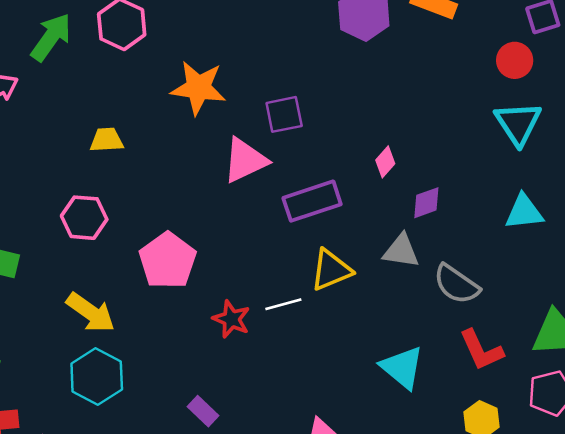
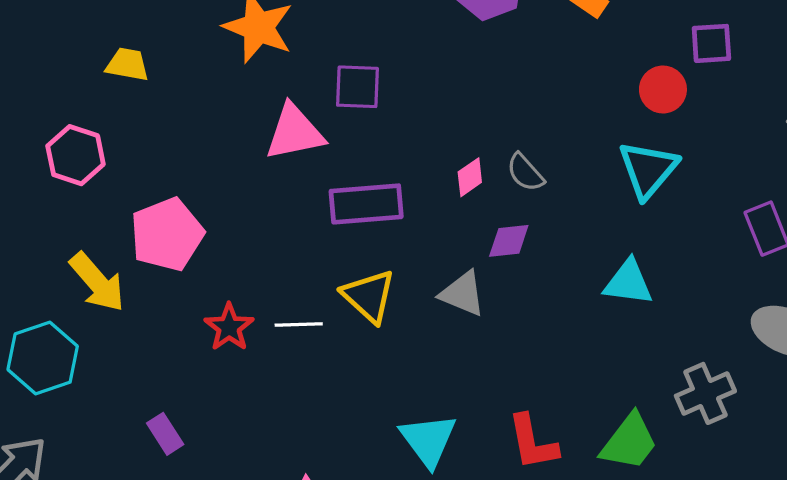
yellow triangle: (331, 270) -> (369, 296), turned 51
gray semicircle: (456, 284) -> (525, 172), moved, size x0.7
yellow arrow: (91, 313) -> (97, 282), moved

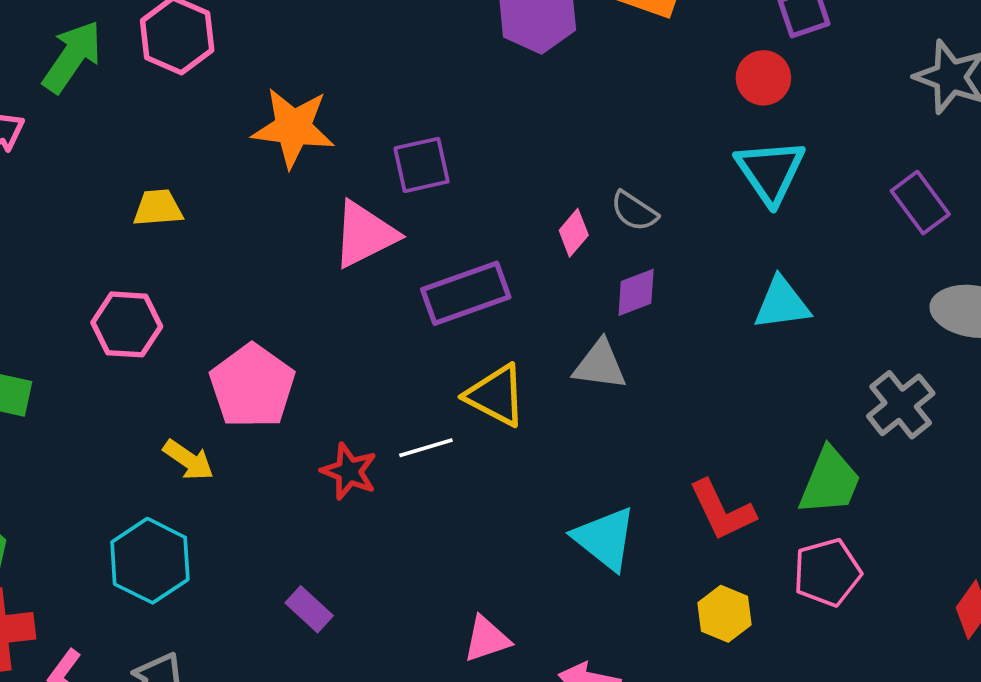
yellow arrow: (97, 282) -> (188, 460), size x0.7

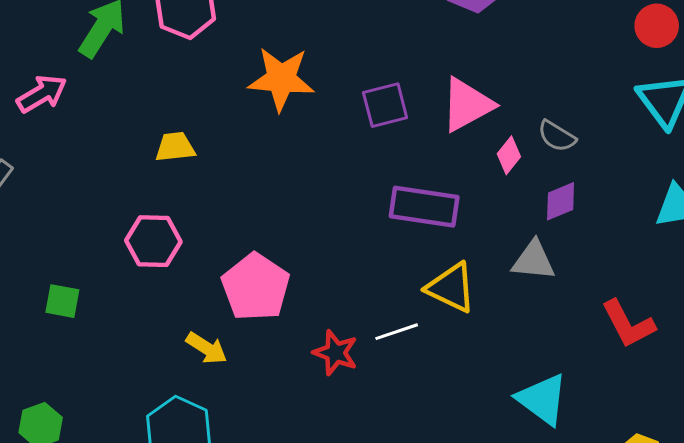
pink triangle: (365, 234) -> (467, 105), moved
purple rectangle: (466, 293) -> (424, 207), turned 30
red L-shape: (722, 510) -> (628, 324), moved

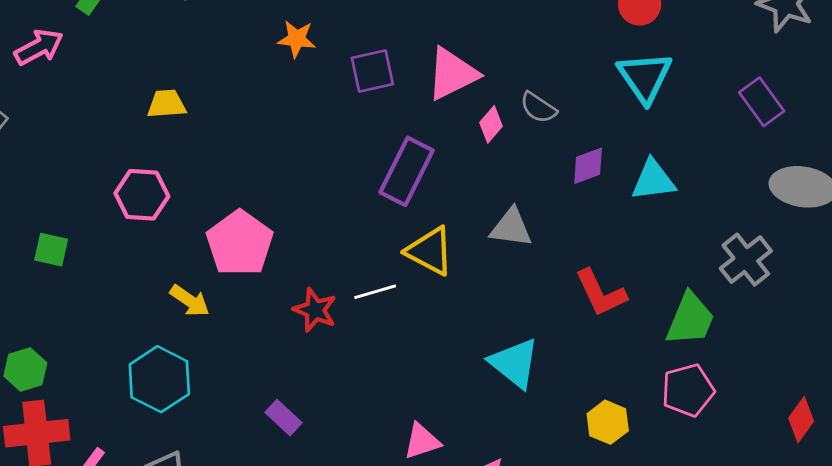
orange star: (281, 79) -> (297, 39), moved, size x0.6
purple diamond: (561, 201) -> (588, 166), moved
purple rectangle: (424, 207) -> (407, 171), turned -74

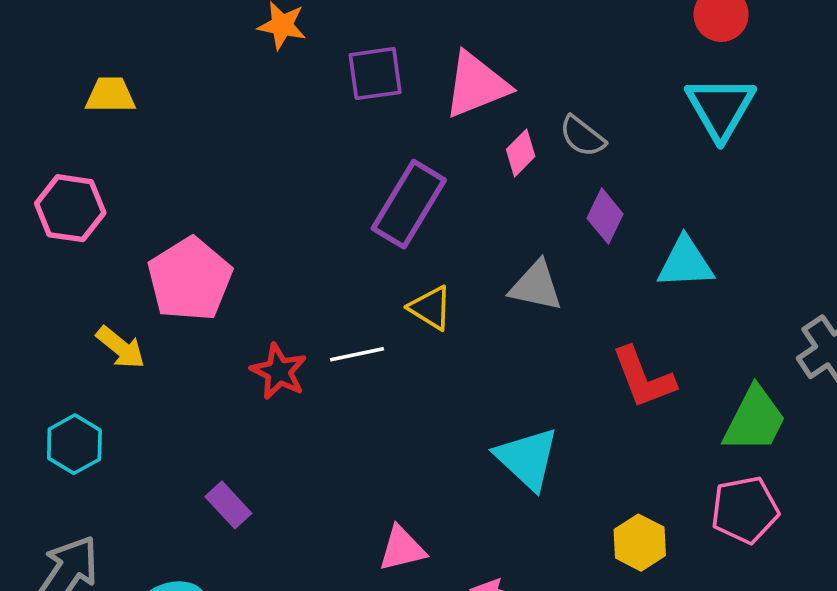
purple diamond: (588, 166) -> (605, 216), moved, turned -48
cyan triangle: (653, 180) -> (685, 263), moved
yellow triangle: (430, 251) -> (431, 308), size x0.7
cyan hexagon: (159, 379) -> (74, 444), size x0.7

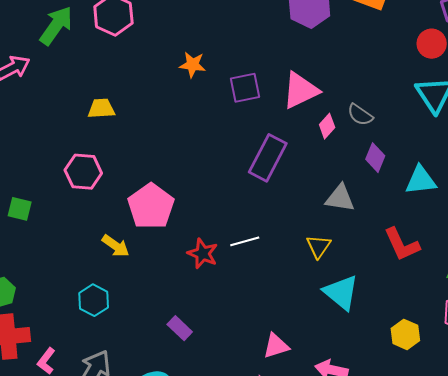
yellow triangle: (431, 308) -> (319, 246), moved, turned 36

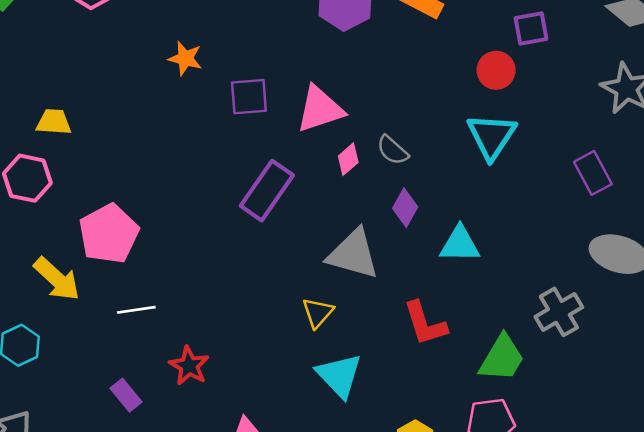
yellow trapezoid: (101, 109) -> (54, 122), moved
gray triangle: (340, 198) -> (353, 254), size x1.4
white line: (245, 241) -> (136, 310), moved
yellow arrow: (116, 246) -> (57, 279), size x1.4
red star: (203, 254) -> (189, 366), moved

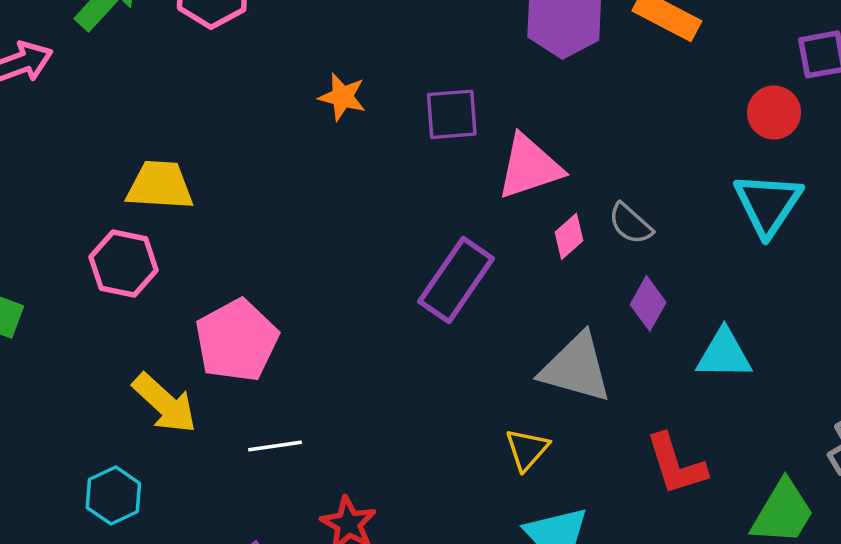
purple square: (249, 97) -> (452, 114), moved
yellow trapezoid: (54, 122) -> (160, 185), size x1.4

